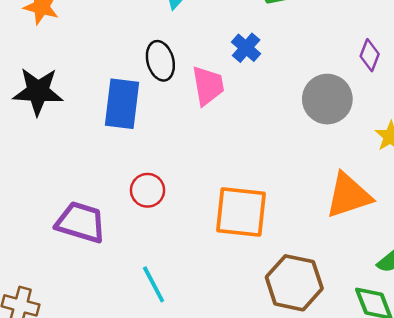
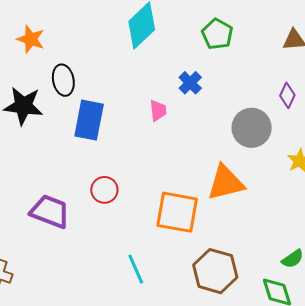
black ellipse: (160, 61) -> (63, 80), moved
pink trapezoid: (208, 86) -> (158, 111), size x0.7
orange triangle: (348, 195) -> (226, 183), moved
cyan line: (154, 284) -> (136, 269), moved

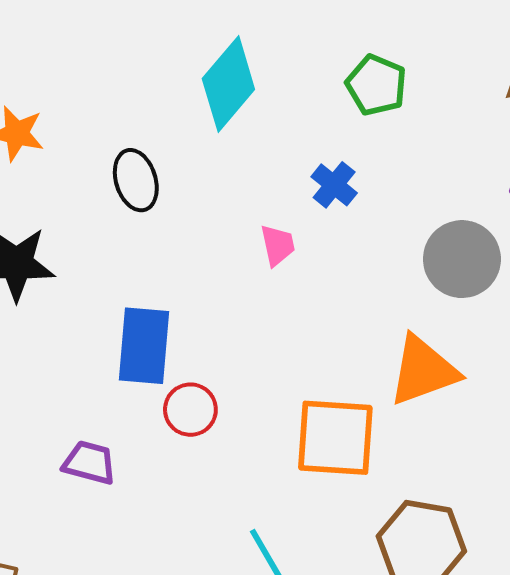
black ellipse: (63, 80) -> (136, 180), moved
blue rectangle: (89, 120) -> (144, 346), moved
purple trapezoid: (50, 212) -> (89, 463), size x0.7

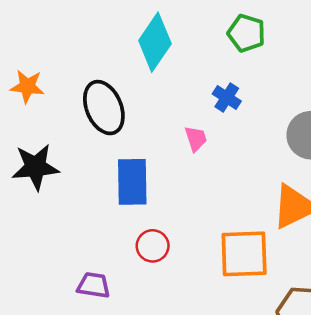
black ellipse: (136, 180) -> (104, 108), size x1.4
blue rectangle: (144, 346) -> (132, 182), moved

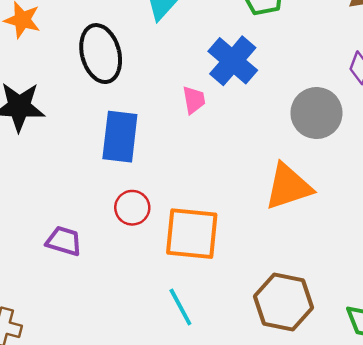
blue cross: (227, 98) -> (233, 61), size x1.6
orange square: (244, 254) -> (192, 234), moved

